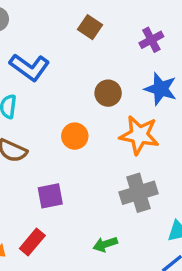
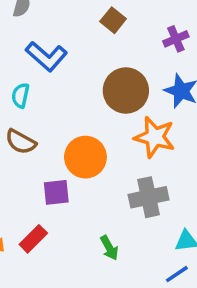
brown circle: (108, 93) -> (126, 91), size x1.6
orange circle: (75, 136) -> (85, 157), moved, size x1.5
green arrow: (105, 244) -> (109, 248), turned -105

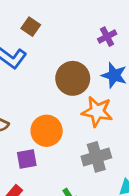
brown square: (113, 20) -> (31, 27), moved

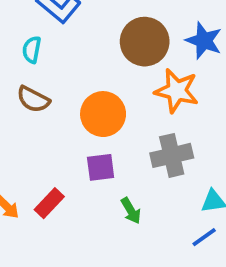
purple square: (27, 159) -> (101, 167), moved

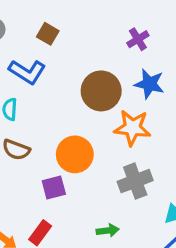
purple square: (101, 167) -> (54, 188), moved
green arrow: (131, 211) -> (108, 230), turned -60

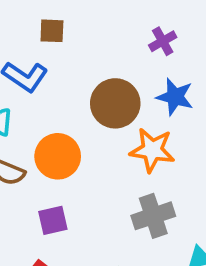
brown square: (48, 34) -> (52, 31), turned -30
orange circle: (75, 154) -> (58, 156), moved

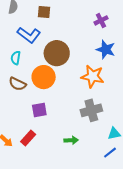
brown circle: (115, 103) -> (57, 53), moved

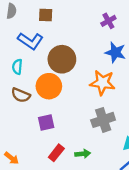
red rectangle: (28, 138) -> (56, 153), moved

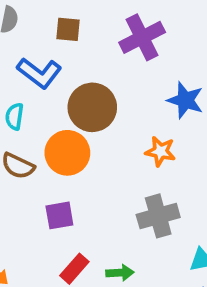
purple cross: (108, 21) -> (142, 37), moved, size x1.6
orange star: (102, 83) -> (160, 151), size x0.7

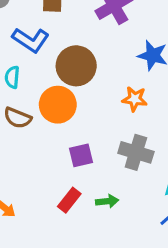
purple square: (59, 215) -> (81, 155), moved
gray cross: (158, 216) -> (136, 152), turned 36

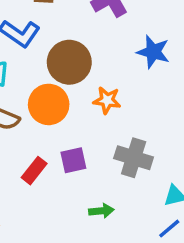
orange star: (135, 99) -> (107, 100), moved
red rectangle: (69, 200) -> (34, 171), moved

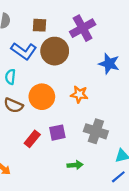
brown circle: (69, 62) -> (55, 51), moved

